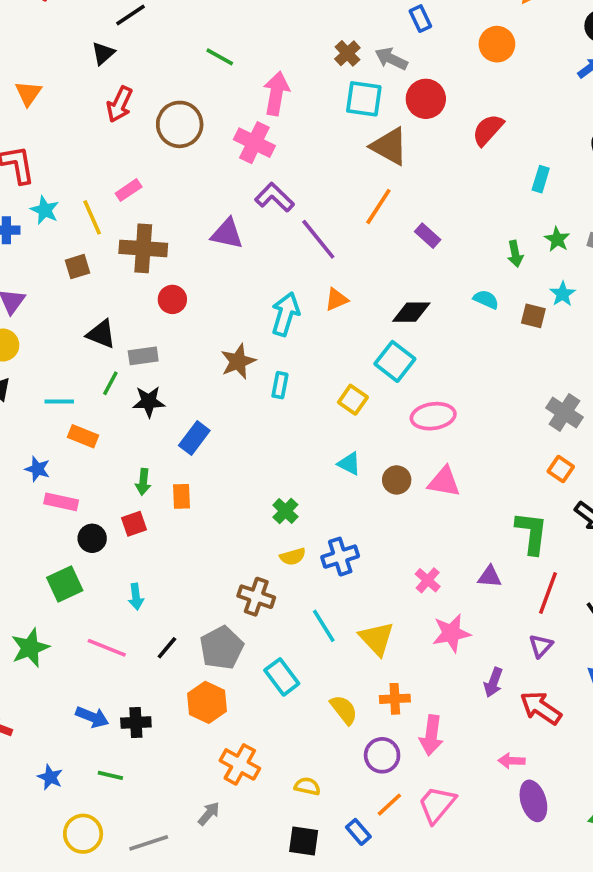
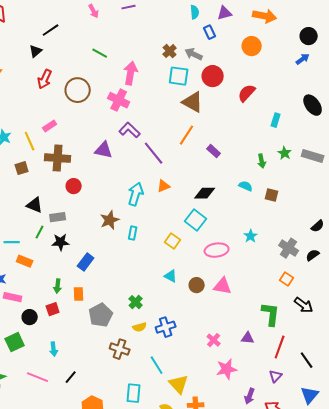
cyan star: (563, 294) -> (251, 236), moved
yellow triangle: (377, 639) -> (179, 384), moved
gray pentagon: (222, 648) -> (101, 315), moved
cyan rectangle: (282, 677) -> (134, 393), turned 42

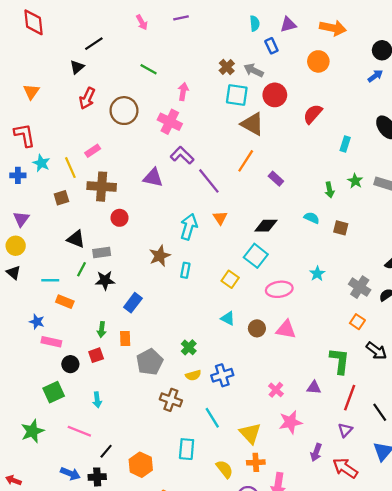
pink arrow: (131, 73) -> (183, 92), size x0.7
orange triangle: (164, 186) -> (220, 218), turned -40
black line: (71, 377) -> (106, 451), moved
yellow triangle: (179, 384) -> (250, 433), moved

